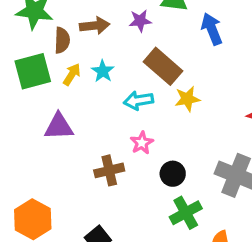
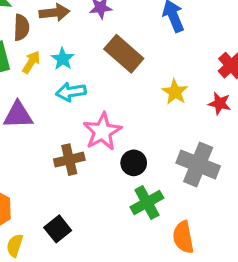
yellow star: (187, 99) -> (175, 92), moved, turned -30
cyan arrow: (139, 100) -> (71, 92), moved
pink star: (142, 143) -> (102, 131), size x1.6

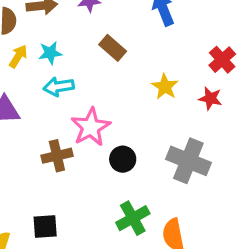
brown rectangle: (124, 54) -> (113, 48), size x0.7
cyan star: (63, 59) -> (50, 53), turned 30
green cross: (147, 203) -> (133, 218), moved
black square: (58, 229) -> (45, 227), turned 35

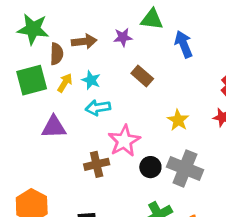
cyan star: (50, 53) -> (91, 80), turned 30
yellow star: (165, 87) -> (178, 120), moved
gray cross: (188, 161) -> (185, 168), moved

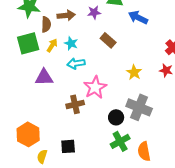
blue arrow: (184, 44) -> (138, 17), turned -42
black circle: (150, 167) -> (116, 117), moved

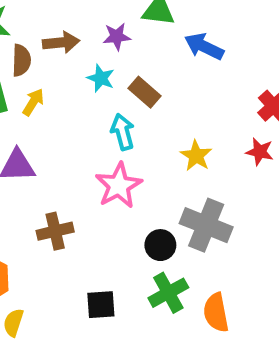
cyan star: (71, 43) -> (101, 78), moved
cyan arrow: (76, 63) -> (123, 132), moved, turned 84
brown cross: (75, 104) -> (55, 231), moved
black square: (68, 146) -> (101, 305), moved

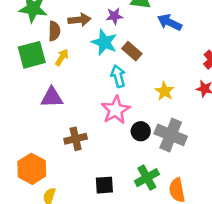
cyan star: (101, 78) -> (104, 42), size x1.5
black circle: (160, 245) -> (141, 131), moved

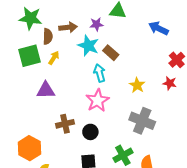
blue arrow: (169, 22) -> (158, 28), moved
black circle: (141, 131) -> (90, 132), moved

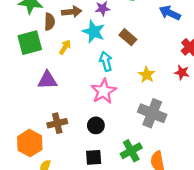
brown rectangle: (111, 53) -> (128, 37), moved
yellow arrow: (54, 58) -> (65, 47), moved
brown cross: (65, 124) -> (57, 123), moved

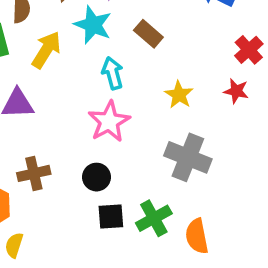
yellow arrow: (65, 47) -> (46, 50), size x1.5
black square: (94, 157) -> (111, 216), moved

